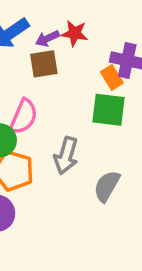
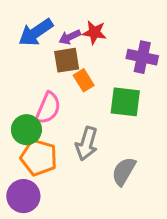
orange rectangle: (112, 77) -> (84, 80), moved

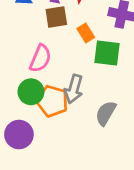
orange rectangle: (84, 80) -> (86, 33), moved
green circle: (26, 130) -> (31, 92), moved
orange pentagon: (39, 157) -> (52, 101), moved

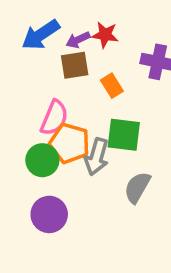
green square: (107, 53) -> (124, 135), moved
orange pentagon: (52, 101) -> (69, 143), moved
purple circle: (19, 135) -> (49, 214), moved

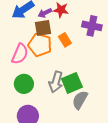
pink semicircle: (54, 118) -> (20, 54), moved
green square: (124, 135) -> (72, 83), moved, turned -30
orange pentagon: (69, 143) -> (40, 45), moved

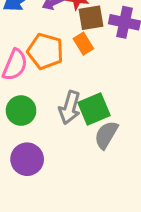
brown square: (43, 28) -> (91, 18), moved

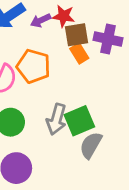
orange rectangle: (83, 44) -> (79, 53), moved

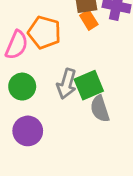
gray semicircle: (91, 145) -> (100, 109), turned -48

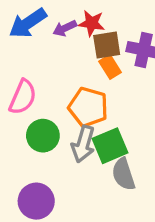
orange pentagon: (44, 32) -> (88, 107), moved
green circle: (22, 87) -> (43, 136), moved

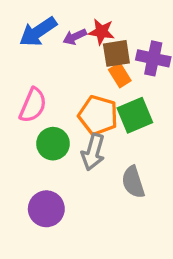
green square: (110, 146) -> (135, 115), moved

